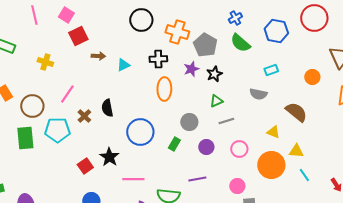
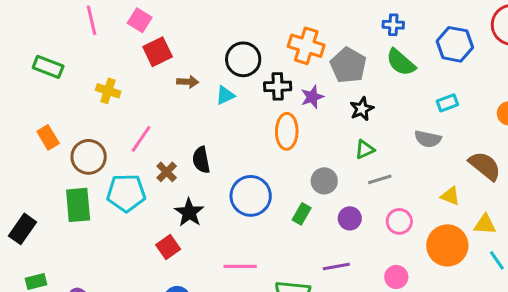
blue cross: (235, 18) -> (393, 25), turned 32
black circle: (141, 20) -> (243, 59), moved
purple star: (191, 69) -> (312, 97), moved
black star: (109, 157) -> (189, 212), moved

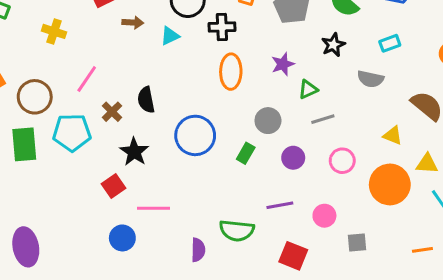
purple star: (312, 97) -> (283, 64), moved
black star: (362, 109) -> (333, 45), moved
pink line: (240, 266) -> (154, 208), moved
pink circle: (396, 277) -> (324, 216), moved

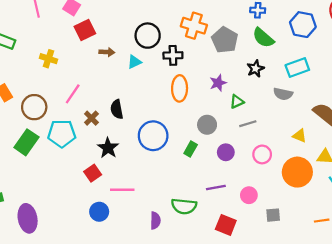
cyan rectangle: (390, 43) -> (297, 67), size x1.5
green rectangle: (24, 144) -> (26, 142), turned 40

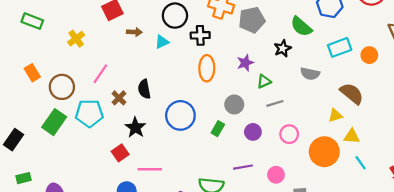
green semicircle: (263, 38) -> (301, 27), moved
gray pentagon: (225, 40) -> (252, 20), turned 30
yellow cross: (49, 59) -> (76, 39), turned 35
cyan rectangle: (297, 67) -> (340, 47), moved
yellow triangle: (300, 136) -> (335, 115), moved, turned -40

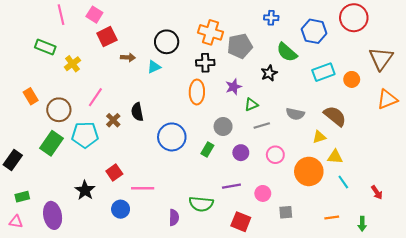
green rectangle: (32, 21) -> (45, 47), moved
black cross: (200, 35) -> (205, 63), moved
gray semicircle: (310, 74) -> (295, 114), moved
black star: (135, 128) -> (85, 190), moved

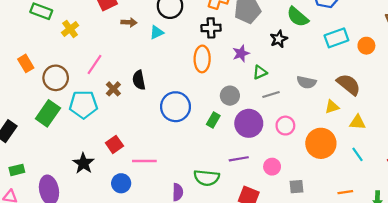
purple circle: (241, 153) -> (249, 123), size x1.6
yellow triangle: (335, 157) -> (358, 122), moved

